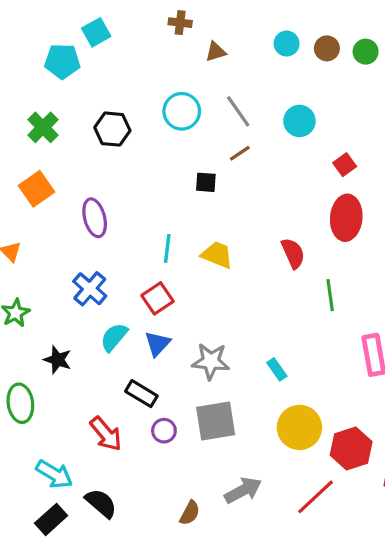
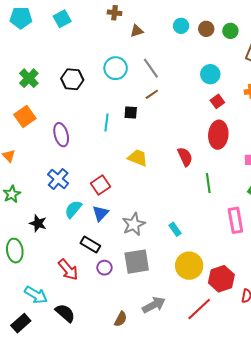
cyan pentagon: (62, 61) -> (21, 18), moved
cyan circle: (299, 121) -> (210, 74), moved
cyan line: (167, 248) -> (106, 123), moved
gray star: (211, 361) -> (134, 224), turned -30
black rectangle: (51, 519) -> (21, 323), moved

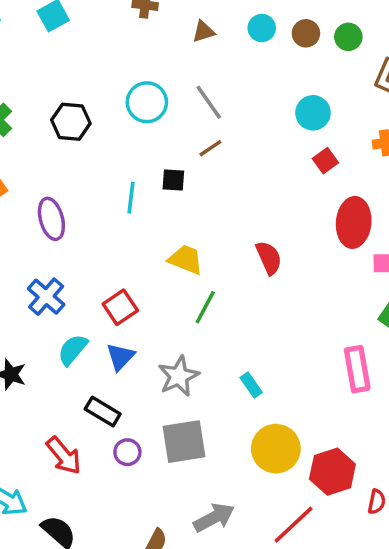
brown triangle: (137, 31) -> (203, 32), moved
red ellipse: (218, 135) -> (354, 222), moved
green line: (208, 183) -> (205, 307), moved, turned 36

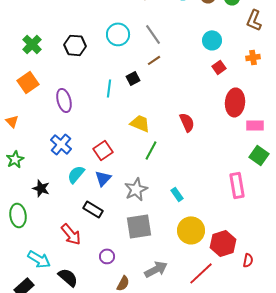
black square: (173, 180) -> (133, 78), turned -32
purple circle: (127, 452) -> (107, 256), moved

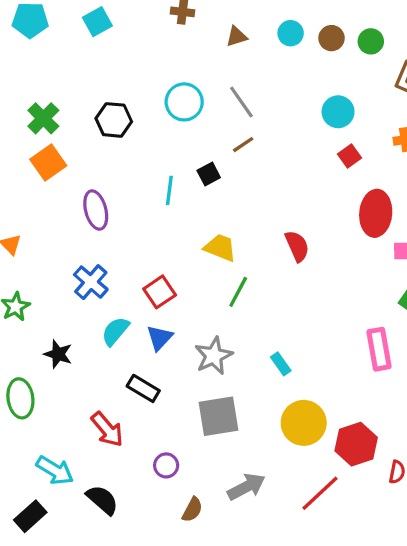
orange square: (28, 82) -> (48, 163), moved

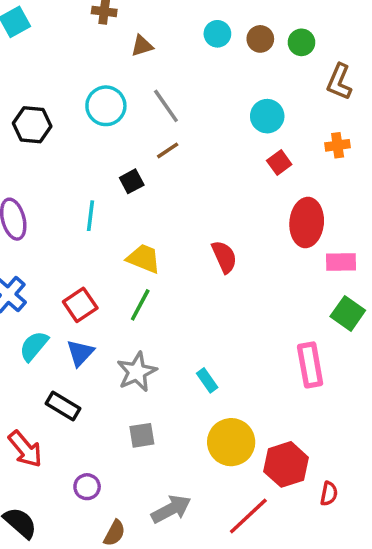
brown triangle: (237, 36) -> (142, 46), moved
cyan line: (169, 190) -> (90, 216), moved
green line: (238, 292) -> (140, 305), moved
gray square: (219, 416) -> (142, 435), size x0.6

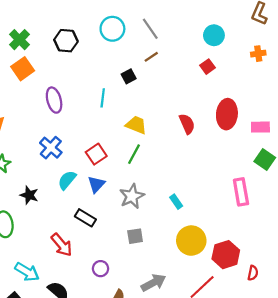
red square: (279, 162) -> (207, 67), moved
red ellipse: (307, 223) -> (227, 114), moved

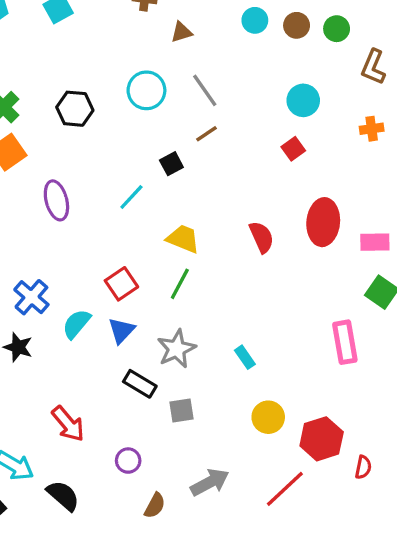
cyan line: (103, 98) -> (131, 197), turned 36
blue cross: (51, 148) -> (31, 297), moved
black rectangle: (85, 218) -> (140, 384), moved
yellow circle: (191, 241) -> (268, 417), size x0.7

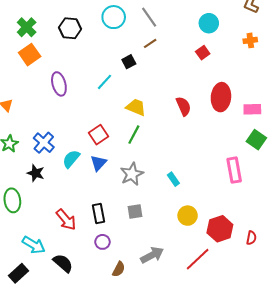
black rectangle: (140, 384) -> (98, 214), moved, turned 48
red semicircle: (363, 467) -> (251, 238), moved

